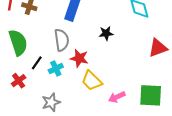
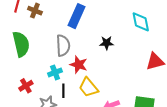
black line: (37, 63) -> (63, 91), moved, turned -40
red cross: (19, 81) -> (26, 86), moved

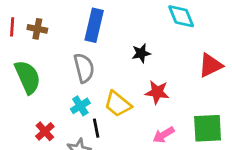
red star: (79, 65) -> (157, 92), moved
yellow trapezoid: (88, 87) -> (118, 104), moved

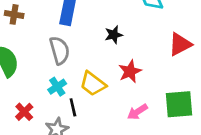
red star: (157, 92) -> (130, 71), turned -30

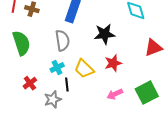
black star: (114, 35) -> (104, 34), size x1.5
green square: (179, 104) -> (147, 93), turned -30

